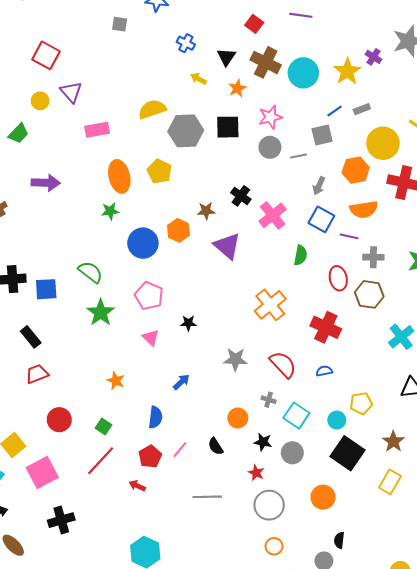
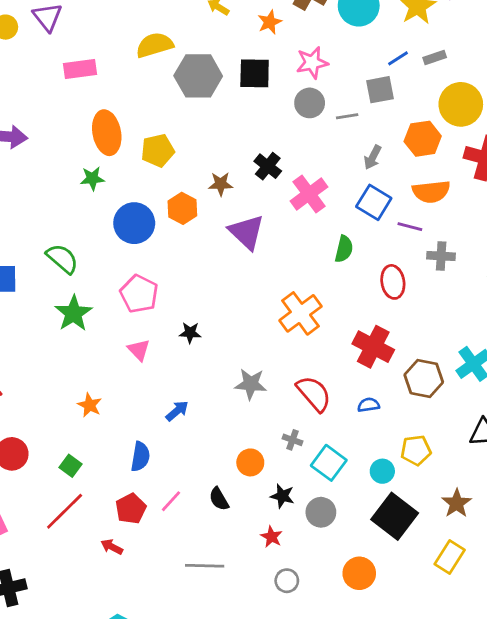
yellow pentagon: (159, 171) -> (158, 150), moved, turned 30
brown hexagon: (369, 294) -> (424, 378), moved
gray circle: (269, 505) -> (287, 581), size x0.6

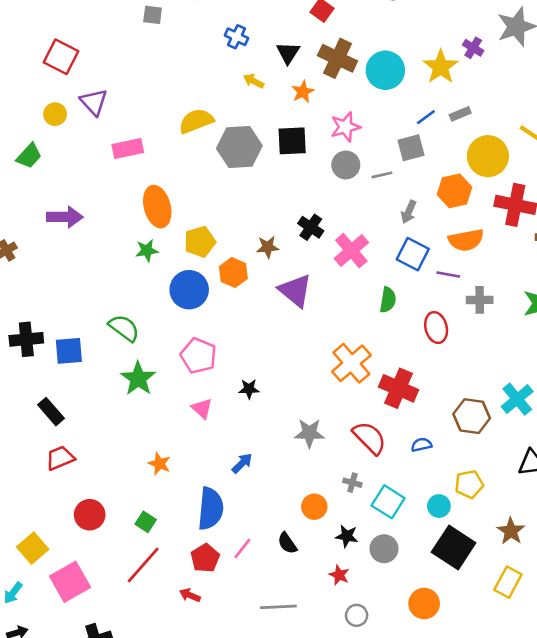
yellow pentagon: (158, 150) -> (200, 242), moved
red cross: (373, 347) -> (398, 388), moved
blue semicircle: (140, 457) -> (211, 509), size x1.5

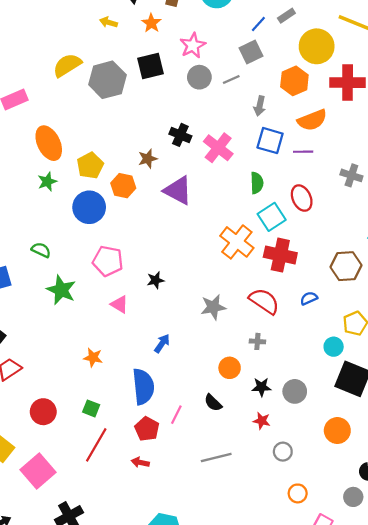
gray cross: (480, 300) -> (351, 175), moved, turned 30
green semicircle: (124, 328) -> (41, 250), size x0.7
cyan square: (388, 502) -> (272, 217), moved, turned 36

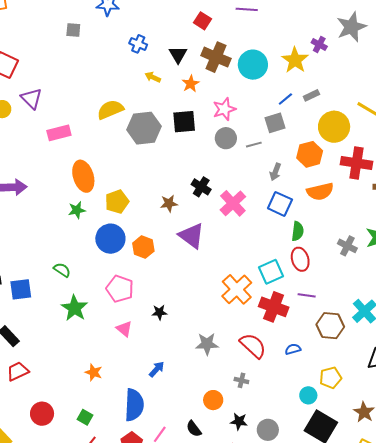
purple line: (303, 152) -> (307, 295), moved
green semicircle: (257, 183) -> (298, 231), moved
orange hexagon: (123, 186) -> (143, 247), moved

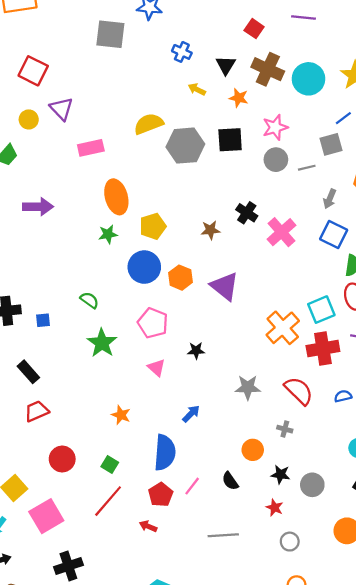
gray square: (73, 30) -> (110, 34), size x1.8
orange star: (191, 84) -> (239, 98), turned -30
purple triangle: (192, 236) -> (225, 286), moved
blue square: (21, 289) -> (43, 320), size x0.6
red cross: (274, 307) -> (323, 349), turned -32

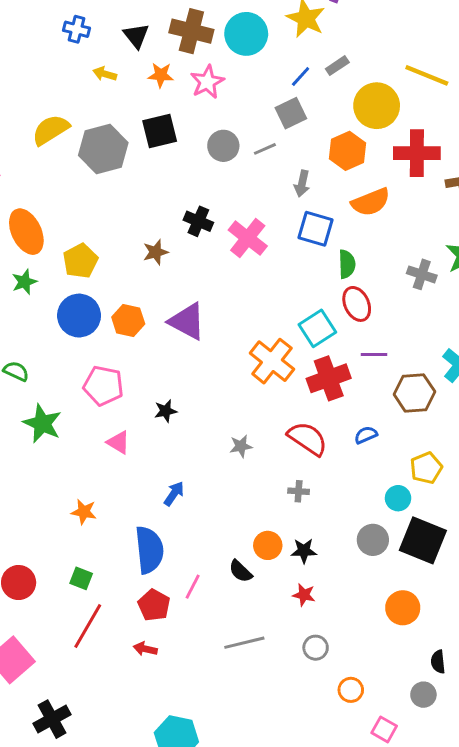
pink star: (275, 127) -> (207, 82), moved
gray star: (248, 387) -> (241, 446), size x0.7
orange circle: (253, 450) -> (268, 545), moved
gray circle: (312, 485) -> (373, 540), moved
gray circle: (290, 542) -> (316, 648), moved

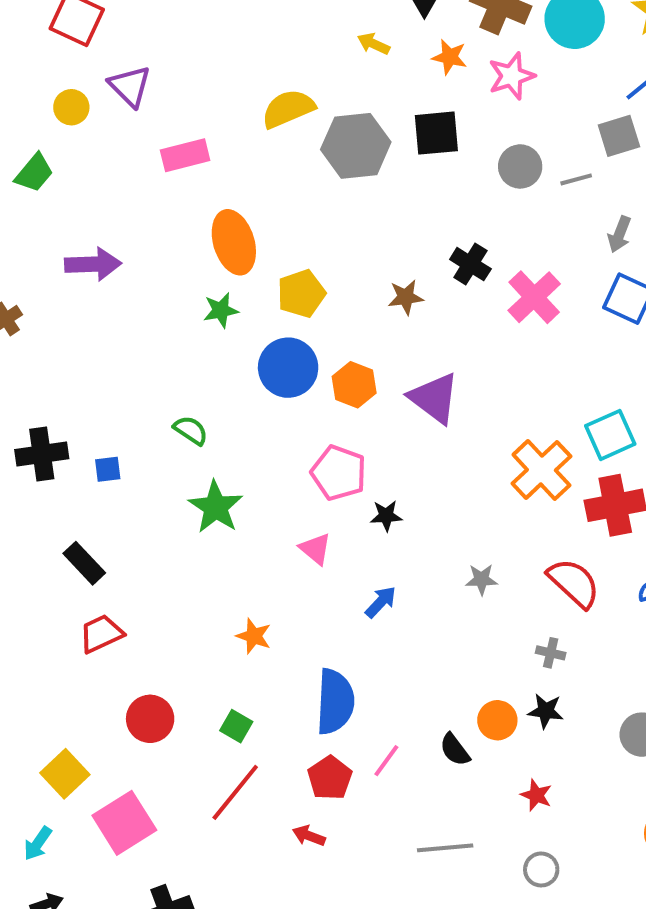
pink pentagon: (103, 386) -> (339, 473), moved
blue arrow: (174, 494) -> (381, 602), moved
black star: (304, 551) -> (546, 711), moved

